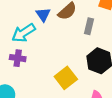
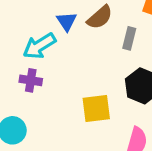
yellow square: (66, 78) -> (96, 108), turned 30

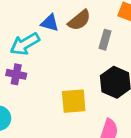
blue triangle: (67, 21) -> (50, 23), turned -42

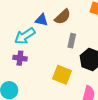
gray rectangle: (105, 40) -> (72, 41), moved
yellow square: (74, 101) -> (62, 75), turned 30

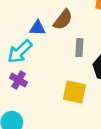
purple cross: (20, 58) -> (18, 80), turned 32

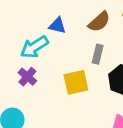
brown semicircle: (63, 20) -> (99, 22), moved
yellow square: (74, 92) -> (76, 82), moved, turned -35

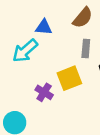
purple cross: (27, 77) -> (44, 92), moved

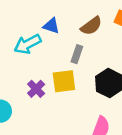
gray rectangle: (86, 48) -> (77, 54), moved

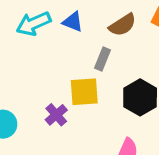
cyan arrow: (28, 44) -> (34, 24), moved
purple cross: (36, 89) -> (56, 115), moved

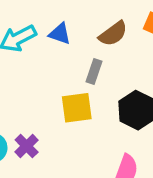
purple cross: (56, 115) -> (27, 146), moved

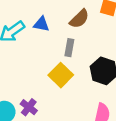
yellow square: (77, 108) -> (61, 75), turned -30

